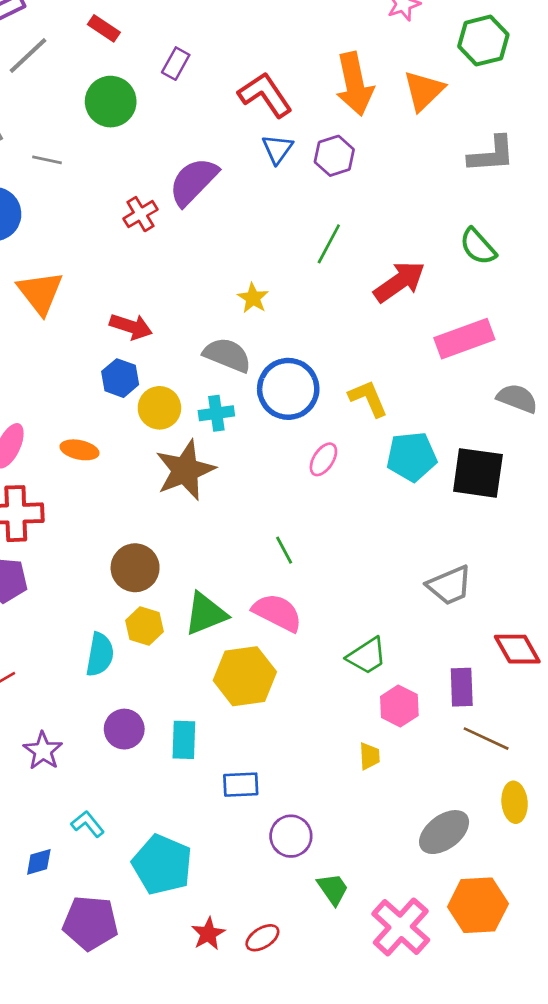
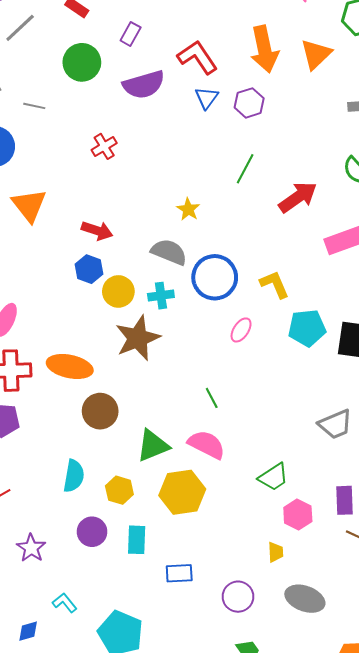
purple semicircle: (193, 182) -> (144, 85), moved, turned -150
orange ellipse: (79, 450) -> (70, 366), moved, size x1.6
yellow hexagon: (145, 626) -> (119, 490), moved
gray ellipse: (444, 832) -> (305, 599), moved, turned 57
purple circle: (291, 836) -> (238, 597), moved

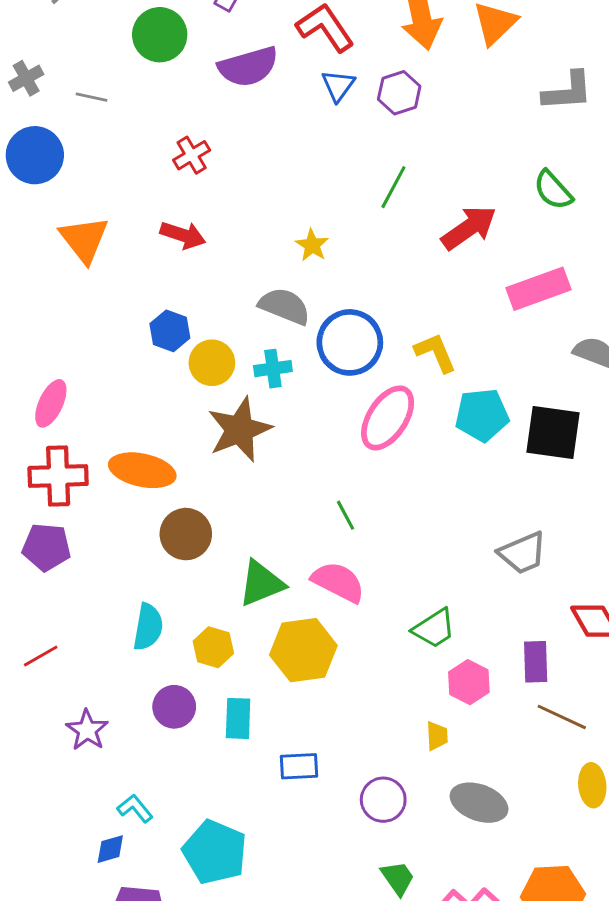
red arrow: (97, 231) -> (183, 235), moved
pink ellipse: (241, 330) -> (388, 418), size x1.8
blue diamond: (28, 631) -> (110, 849), moved

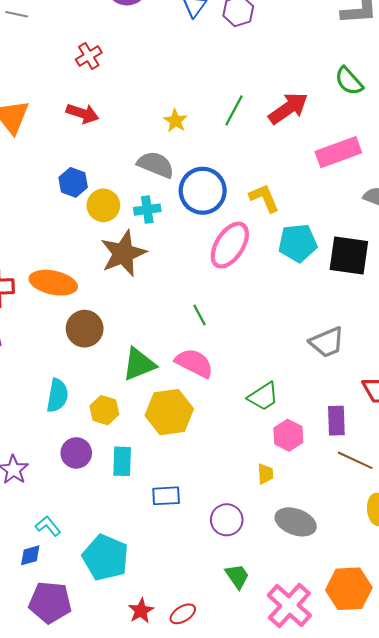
green line: (393, 187) -> (234, 110), moved

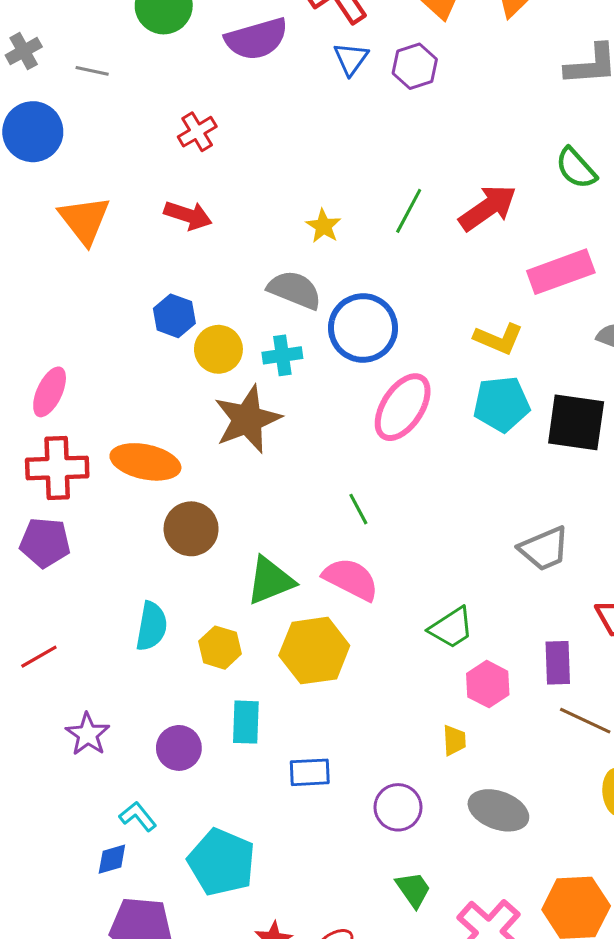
yellow L-shape: (264, 198) -> (498, 339), moved, turned 136
purple circle: (76, 453) -> (179, 748), moved

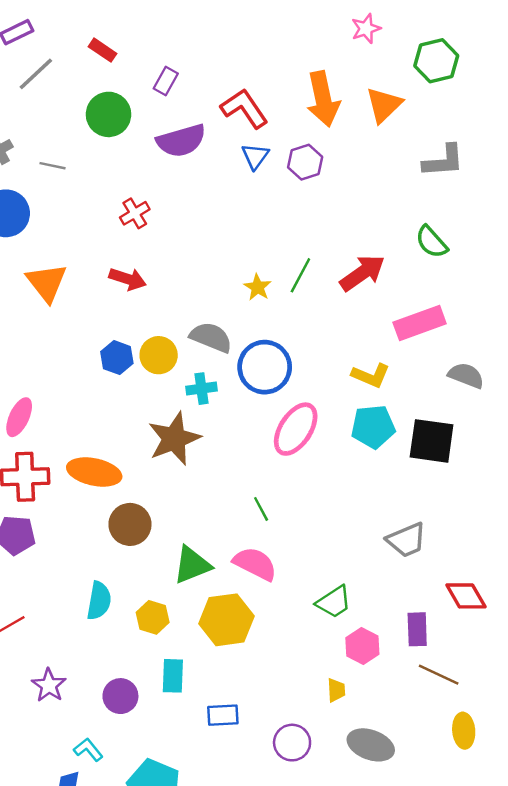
yellow star: (323, 226) -> (258, 287), moved
yellow circle: (218, 349) -> (159, 355), moved

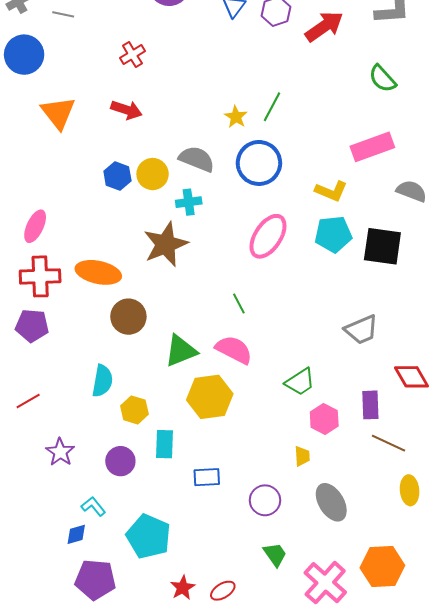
red arrow: (362, 273) -> (324, 26), moved
blue circle: (265, 367) -> (259, 163), moved
yellow hexagon: (153, 617) -> (134, 410), moved
gray ellipse: (371, 745) -> (331, 502), turned 39

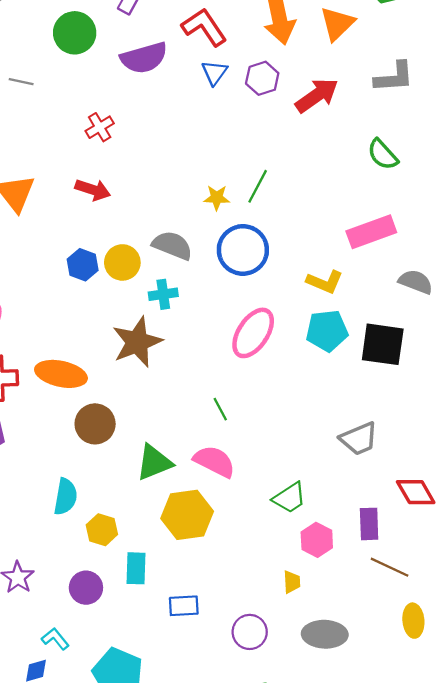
yellow star: (236, 117) -> (217, 198), turned -30
gray ellipse: (331, 502) -> (325, 634), turned -57

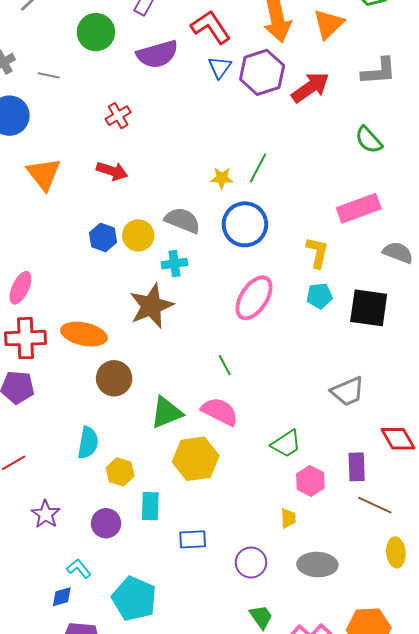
purple hexagon: (262, 78) -> (262, 72), size x1.5
yellow L-shape: (325, 282) -> (317, 253), turned -100
cyan pentagon: (327, 331) -> (319, 296), size x0.7

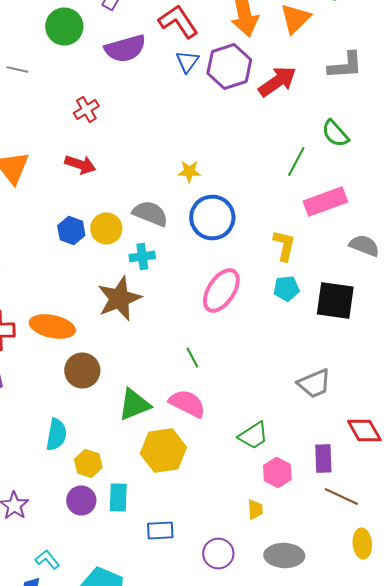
green line: (258, 168) -> (296, 162), moved
purple circle: (106, 523) -> (81, 500), moved

